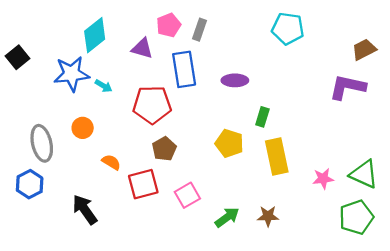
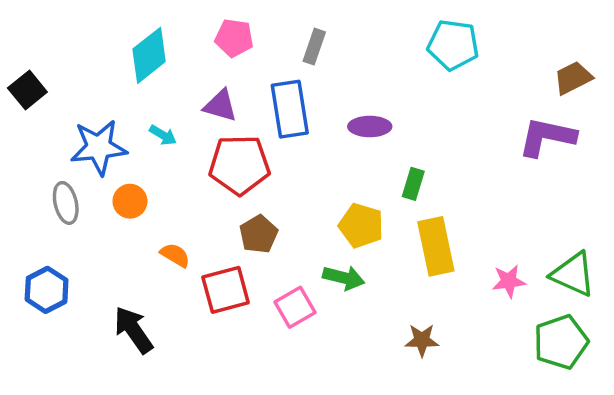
pink pentagon: (169, 25) -> (234, 38), moved, turned 30
purple triangle: (142, 48) -> (220, 106), moved
blue star: (72, 74) -> (99, 147), moved
gray ellipse: (42, 143) -> (66, 203), moved, size x0.7
green arrow: (227, 217) -> (344, 278), moved, turned 50

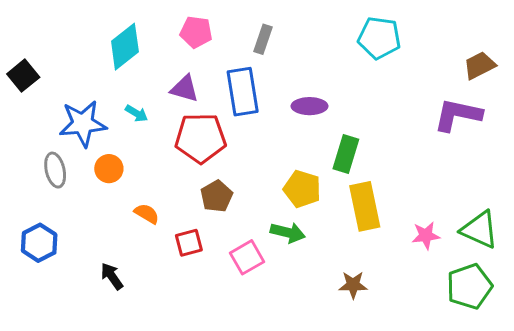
green rectangle: (413, 184) -> (346, 154), size x1.4
red square: (226, 290) -> (189, 243), size x0.7
black arrow: (133, 330) -> (112, 276), size x0.7

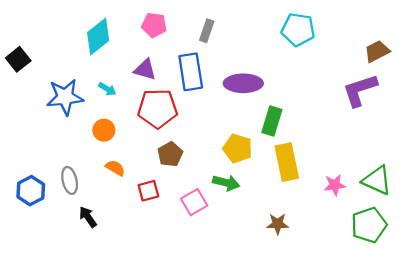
purple ellipse: (310, 106) -> (243, 83), size x1.4
purple L-shape: (458, 115) -> (360, 90), turned -30
orange circle: (109, 169) -> (104, 130), moved
gray ellipse: (55, 170) -> (70, 180), moved

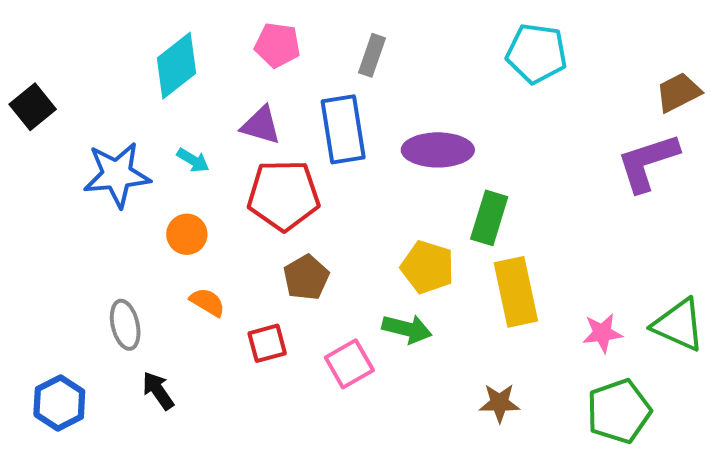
blue hexagon: (31, 191) -> (59, 403), moved
green pentagon: (369, 225) -> (619, 411), moved

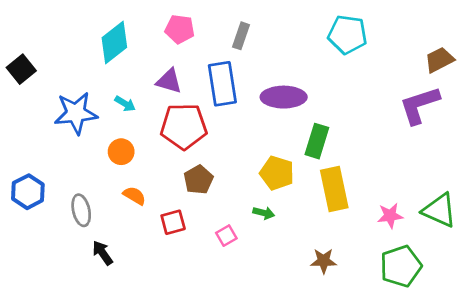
green arrow: (407, 329) -> (264, 213), size x0.7
pink square: (349, 364) -> (226, 236), size x0.7
blue hexagon: (59, 403) -> (28, 192), moved

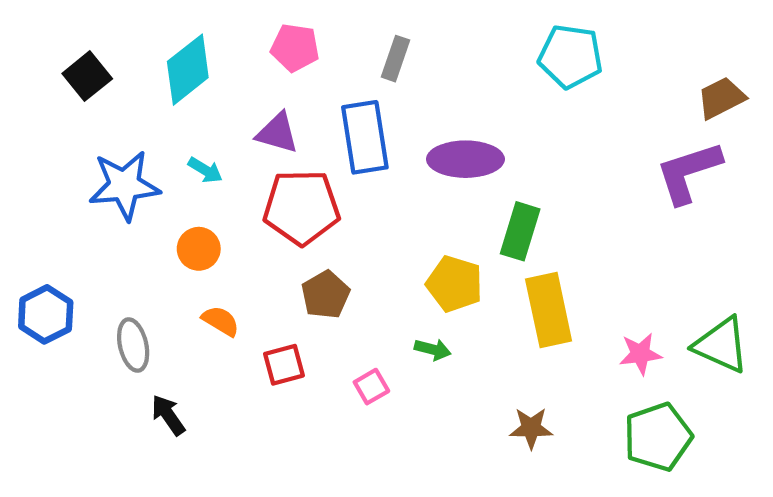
black square: (21, 69) -> (87, 76), moved

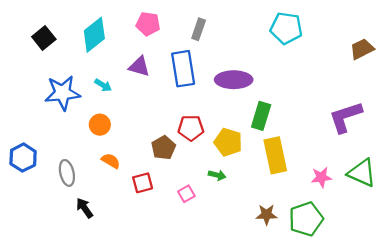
purple L-shape: (688, 172) -> (345, 117), moved
red pentagon: (301, 207) -> (191, 128), moved, size x0.7
green pentagon: (658, 437) -> (306, 219), moved

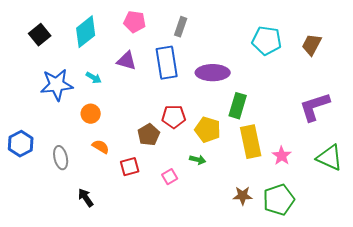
cyan pentagon: (286, 28) -> (267, 41), moved
brown trapezoid: (362, 49) -> (312, 45), moved, turned -35
pink star: (321, 177) -> (282, 156), moved, turned -30
black arrow: (84, 208) -> (86, 198), moved

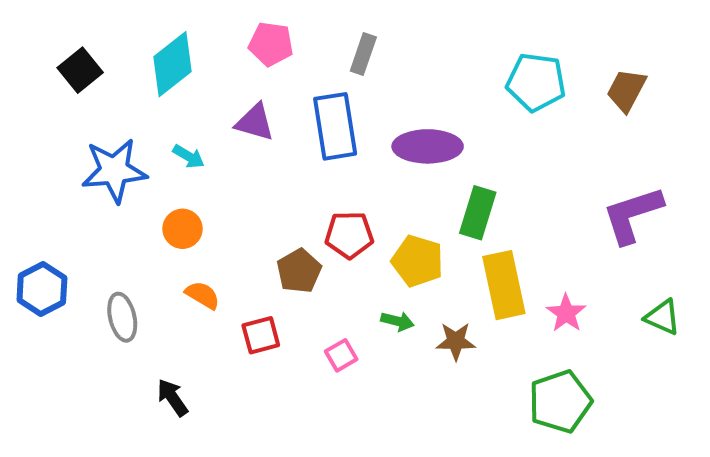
green triangle: (330, 158) -> (663, 317), size x0.7
brown star: (243, 196) -> (456, 341), moved

